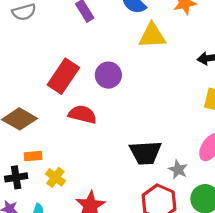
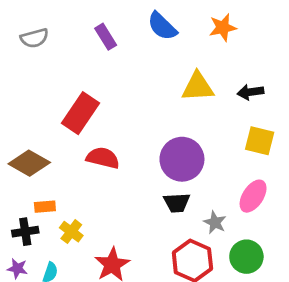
yellow triangle: (152, 36) -> (198, 87), moved
purple circle: (108, 75) -> (182, 159), moved, size x1.4
black trapezoid: (145, 153) -> (177, 203), size x0.7

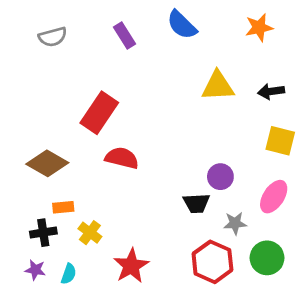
orange star: (223, 28) -> (259, 28), moved
purple circle: (182, 159) -> (220, 177), moved, size x0.6
gray star: (215, 222) -> (235, 223), turned -30

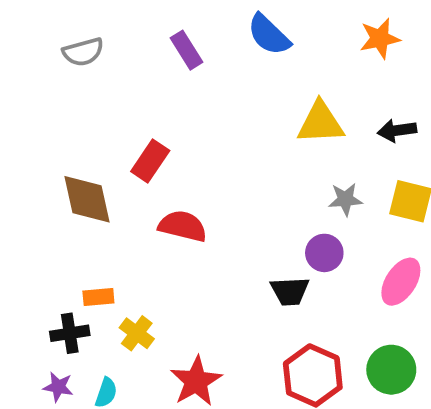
red rectangle: (99, 113) -> (150, 161), size x0.7
brown diamond: (47, 163) -> (87, 199), moved, turned 48
gray star: (235, 223) -> (345, 199), moved

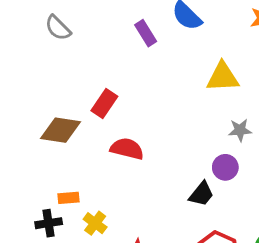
purple rectangle: (187, 50) -> (146, 33), moved
gray semicircle: (83, 52) -> (58, 28), turned 60
brown diamond: (87, 199) -> (61, 130), turned -69
black trapezoid: (290, 291) -> (201, 194), turned -48

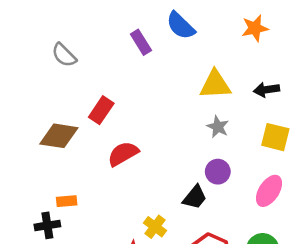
gray semicircle: (58, 28) -> (64, 55), moved
gray star: (240, 130) -> (218, 127), moved, turned 30
red semicircle: (127, 149) -> (123, 154), turned -44
yellow cross: (95, 223) -> (155, 227), moved

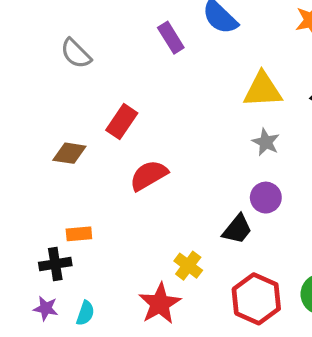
brown diamond: (59, 136) -> (69, 153), size x0.7

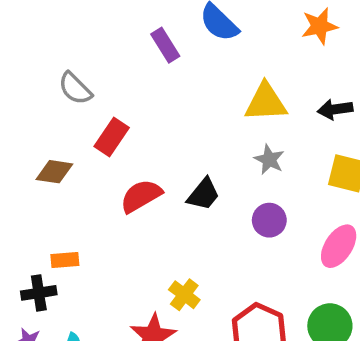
gray semicircle: (76, 53) -> (75, 88), moved
black trapezoid: (237, 229) -> (203, 194), moved

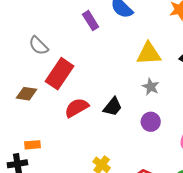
red rectangle: (112, 137) -> (60, 74), size x1.4

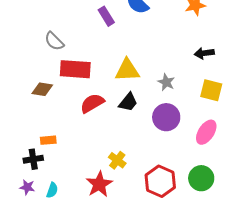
yellow triangle: (149, 54) -> (127, 70), moved
red rectangle: (60, 74) -> (75, 69), turned 60
purple circle: (151, 122) -> (166, 117), size x1.4

